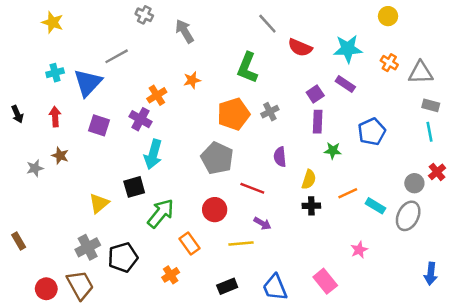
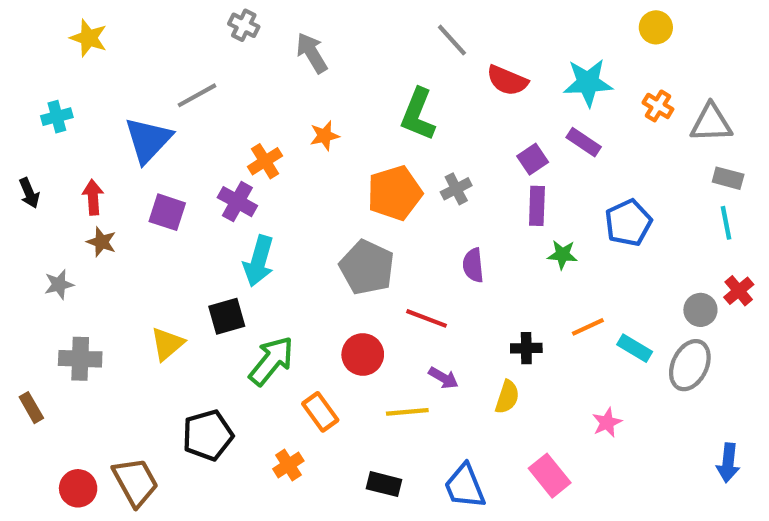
cyan cross: (55, 73) -> (57, 117), moved
brown star: (60, 156) -> (101, 242), moved
yellow semicircle: (309, 179) -> (507, 397), moved
gray cross: (88, 247) -> (80, 359), moved, turned 30
black rectangle: (227, 286) -> (384, 484), turned 36

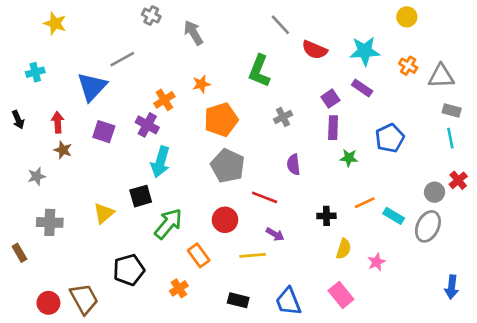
orange pentagon: (395, 193) -> (221, 120), moved
yellow semicircle: (507, 397) -> (344, 249), moved

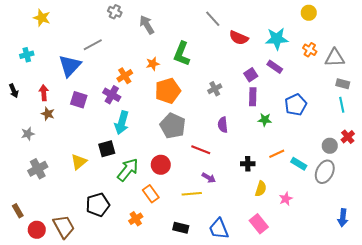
green L-shape: (259, 71) -> (182, 54), moved
red circle: (225, 220) -> (161, 165), moved
gray cross: (50, 222) -> (38, 169), turned -30
brown rectangle: (19, 253) -> (18, 211), moved

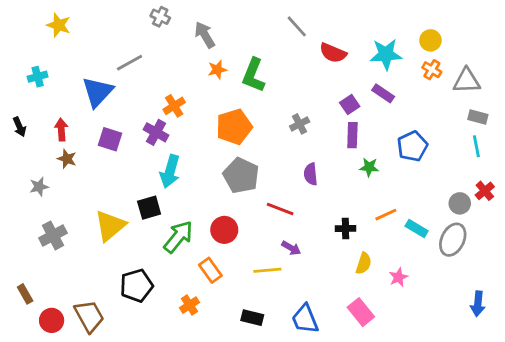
yellow circle: (309, 13) -> (430, 40), moved
orange star: (153, 64) -> (217, 70), moved
yellow triangle: (79, 162) -> (110, 226), size x1.4

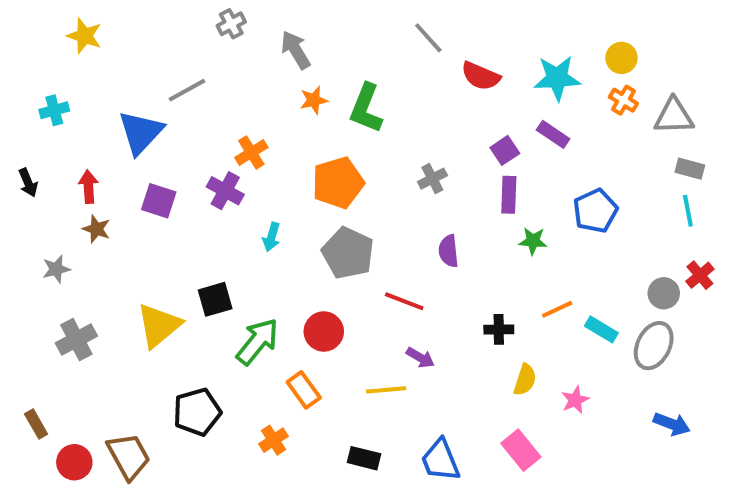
gray cross: (160, 17) -> (231, 24), turned 36
cyan arrow: (170, 171) -> (271, 237), moved, size x0.6
blue arrow: (478, 304) -> (672, 424), moved, turned -75

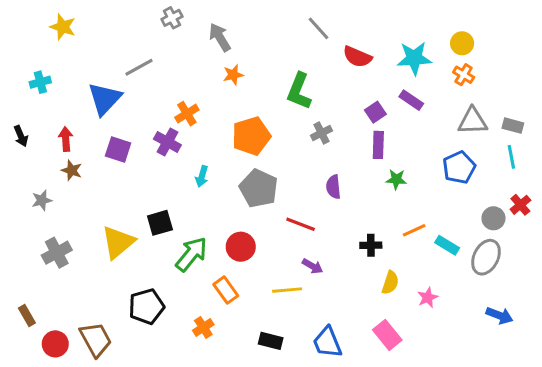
green L-shape: (366, 108) -> (299, 91), moved
gray triangle: (674, 116) -> (473, 121), moved
blue pentagon: (595, 211) -> (459, 167), moved

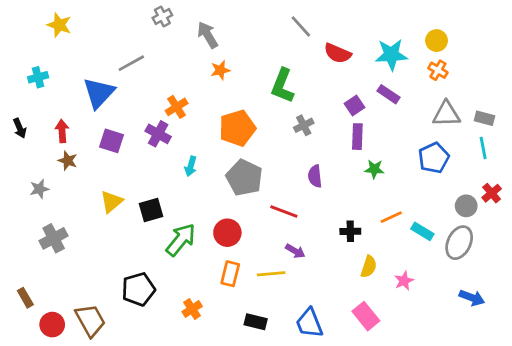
yellow triangle: (118, 242) -> (112, 202), moved, size x0.7
orange rectangle: (226, 290) -> (230, 274), moved, turned 50

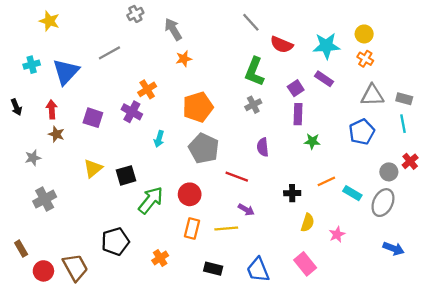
green L-shape: (282, 86) -> (254, 72), moved
blue triangle: (99, 93) -> (66, 72), moved

